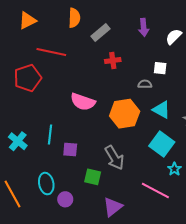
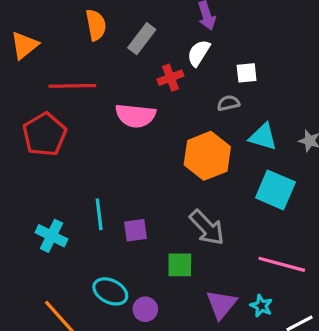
white semicircle: (174, 37) -> (199, 53), moved
pink semicircle: (83, 102) -> (135, 116), moved
cyan star: (174, 169) -> (261, 306), moved
cyan ellipse: (46, 184) -> (110, 291), turned -40

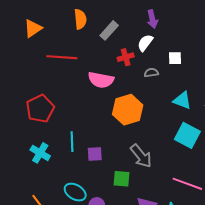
gray semicircle: (228, 103) -> (151, 73), moved
red pentagon: (45, 134) -> (40, 109), moved
orange hexagon: (207, 156) -> (128, 110), moved

